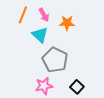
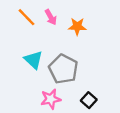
orange line: (23, 15) -> (26, 17), turned -66
cyan triangle: (40, 35) -> (33, 60), moved

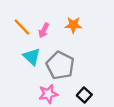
orange line: (26, 17) -> (22, 27), moved
pink arrow: (51, 17) -> (44, 30), moved, turned 56

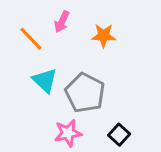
pink arrow: (44, 30) -> (62, 22), moved

